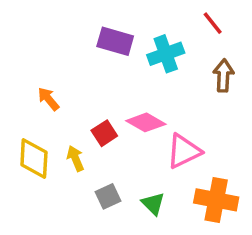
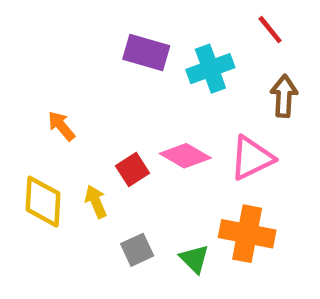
pink triangle: (184, 151) -> (252, 158), moved
orange cross: (216, 200) -> (247, 234), moved

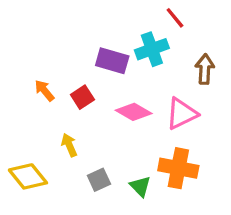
red line: (270, 30) -> (175, 18), moved
purple rectangle: (146, 52) -> (112, 61), moved
red square: (132, 169) -> (82, 97), moved
yellow diamond: (43, 202) -> (28, 176), moved, turned -42

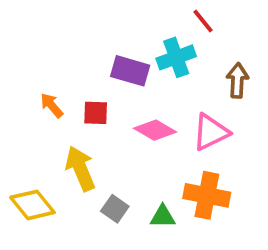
red square: (82, 97) -> (96, 113), turned 35
yellow arrow: (69, 145) -> (80, 169), size x1.6
gray square: (99, 180) -> (115, 209), turned -30
green triangle: (140, 186) -> (163, 216), turned -45

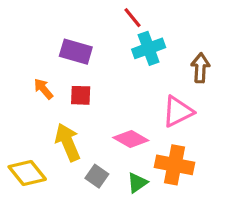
red line: (203, 21) -> (132, 18), moved
purple rectangle: (130, 71) -> (76, 52), moved
pink diamond: (155, 130) -> (131, 139), moved
green triangle: (163, 216) -> (137, 183), turned -35

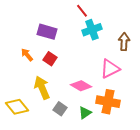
red square: (81, 95) -> (50, 59), turned 32

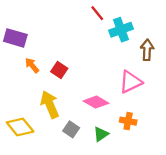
cyan cross: (92, 30) -> (121, 30), moved
purple rectangle: (47, 32) -> (15, 38), moved
orange cross: (108, 102) -> (128, 121), size x0.6

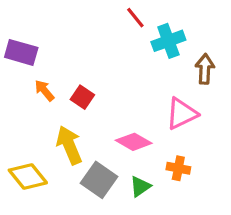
gray square: (71, 129) -> (99, 180), size x1.5

